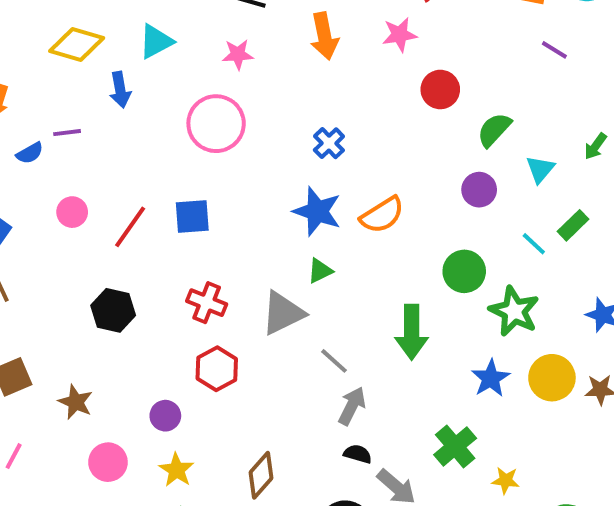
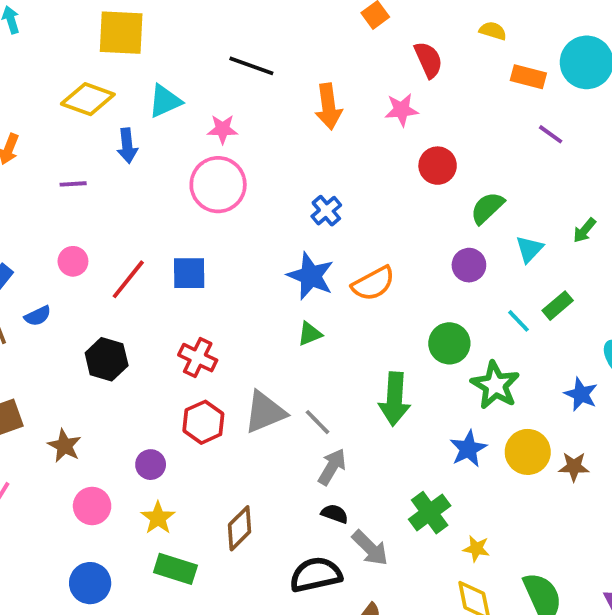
pink star: (238, 54) -> (223, 129), moved
blue semicircle: (30, 153) -> (38, 316), moved
gray triangle: (283, 313) -> (265, 412), moved

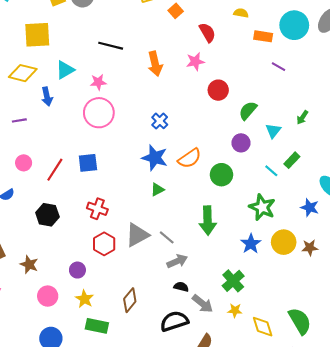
green circle: (449, 343) -> (221, 175), moved
gray arrow: (332, 467) -> (177, 261), turned 42
yellow star: (476, 549) -> (235, 310), moved

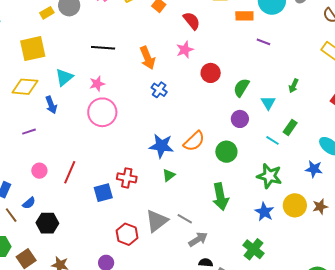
blue cross: (160, 121) -> (159, 90), moved
blue square: (88, 163) -> (103, 193), moved
red cross: (97, 209) -> (127, 178), moved
black hexagon: (47, 215) -> (47, 223), moved

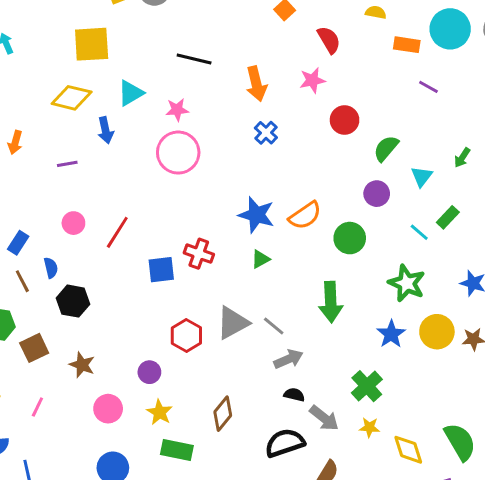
blue semicircle: (29, 203) -> (51, 268), turned -72

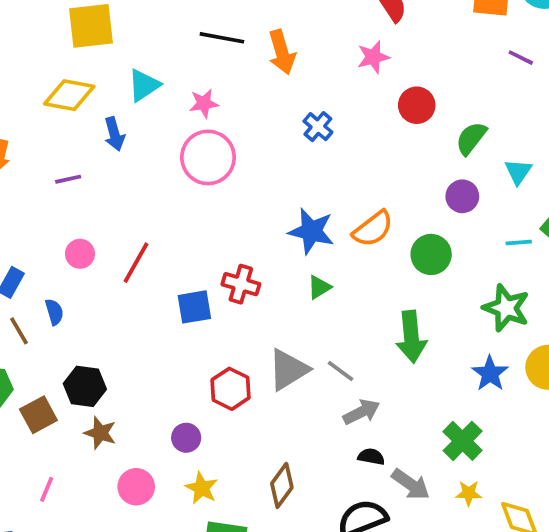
orange arrow: (256, 84) -> (282, 52), moved
cyan line: (419, 232) -> (519, 242), turned -42
black hexagon: (73, 301) -> (85, 386), moved

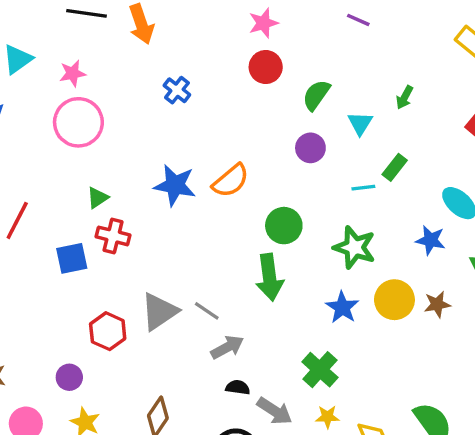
pink star: (373, 57) -> (263, 23), moved
green circle: (431, 254) -> (284, 226), moved
green triangle: (319, 287) -> (98, 198), moved

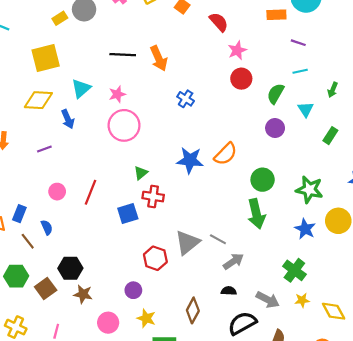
cyan line: (363, 188) -> (300, 71), moved
black semicircle: (238, 387) -> (229, 291), moved

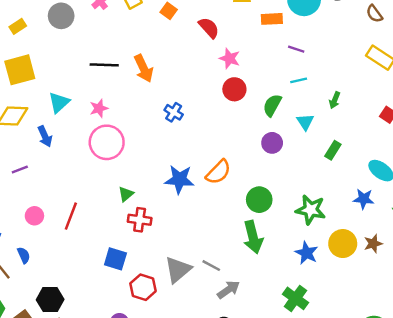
yellow rectangle: (60, 18) -> (18, 26), moved
pink star: (237, 50) -> (230, 58), turned -30
blue square: (128, 213) -> (115, 259), moved, turned 35

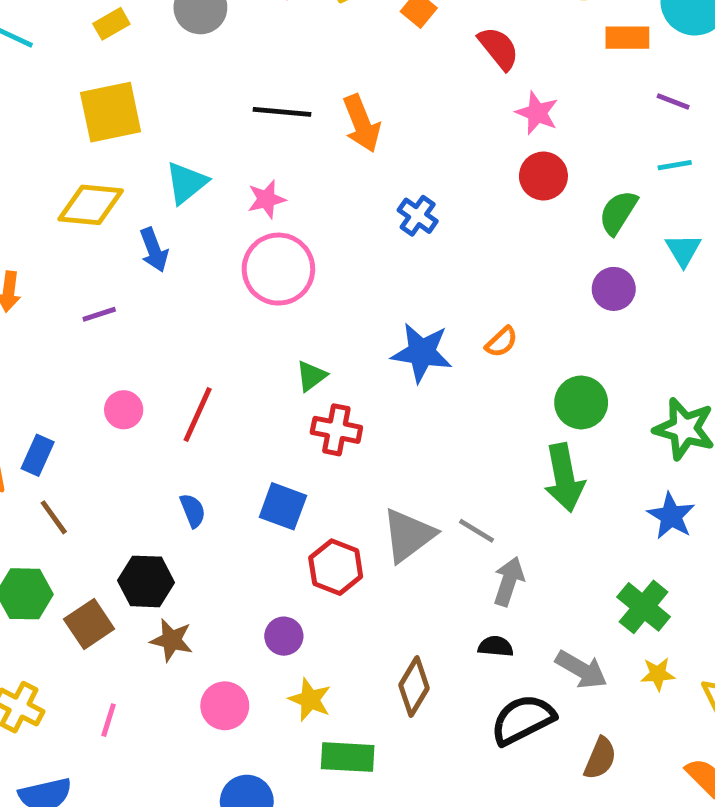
orange semicircle: (218, 172) -> (501, 342), size x0.6
blue semicircle: (24, 255) -> (193, 511), moved
gray arrow: (228, 290) -> (509, 581), turned -40

